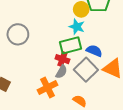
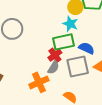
red cross: (62, 59) -> (55, 55), turned 32
gray square: (86, 70) -> (78, 67), turned 30

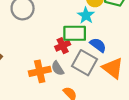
gray semicircle: (53, 67) -> (58, 68), moved, turned 104
gray square: (78, 67) -> (84, 63), turned 30

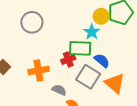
gray semicircle: (58, 68) -> (59, 90), moved, turned 144
orange cross: (40, 71) -> (38, 70), moved

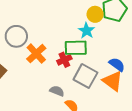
gray circle: (32, 22) -> (16, 36), moved
blue semicircle: (102, 61) -> (117, 64), moved
orange cross: (38, 70) -> (36, 54), moved, turned -30

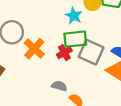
cyan star: (87, 31) -> (74, 16), moved
gray square: (85, 76) -> (91, 52), moved

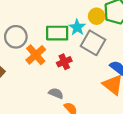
green rectangle: (75, 39) -> (57, 33), moved
gray square: (91, 52) -> (93, 43), moved

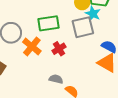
cyan star: (77, 27) -> (93, 14), moved
gray square: (93, 43) -> (83, 27), turned -35

